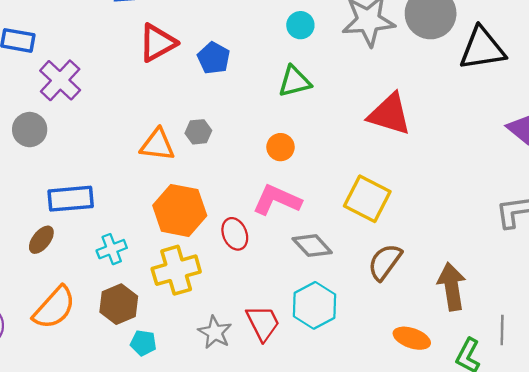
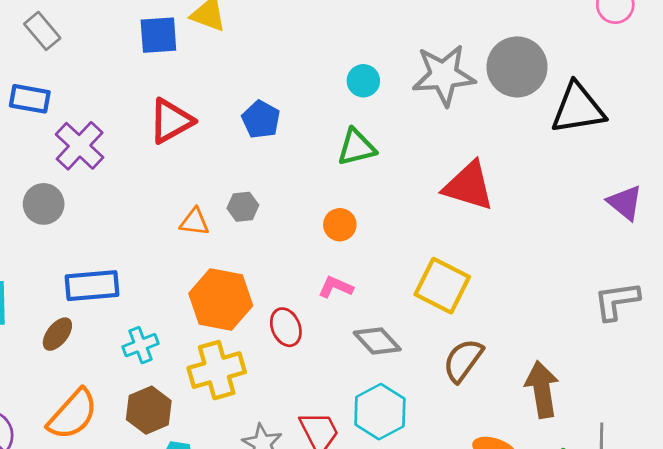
red triangle: (157, 43) -> (171, 121), moved
orange triangle: (157, 145) -> (194, 222), size x0.7
pink L-shape: (277, 200) -> (336, 287), size x0.6

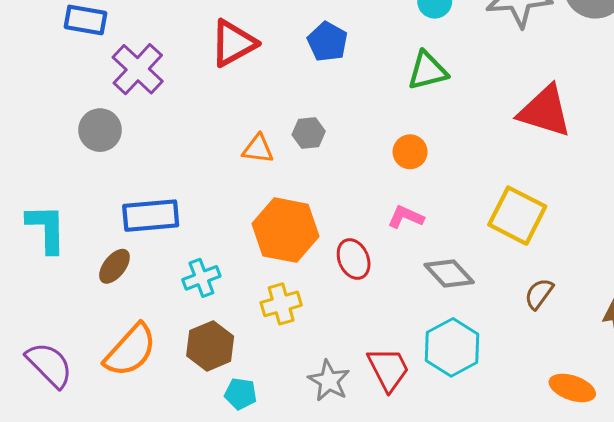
brown semicircle: (463, 360) -> (539, 294), size x0.7
yellow cross: (217, 370) -> (281, 304), size x0.7

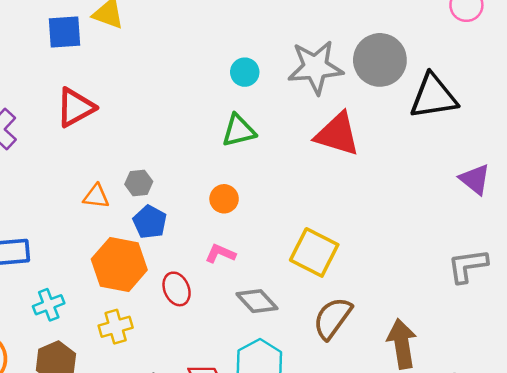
blue pentagon: (327, 42) -> (150, 222), moved
red triangle: (545, 111) -> (337, 134), moved
brown semicircle: (539, 294) -> (332, 318), size x1.6

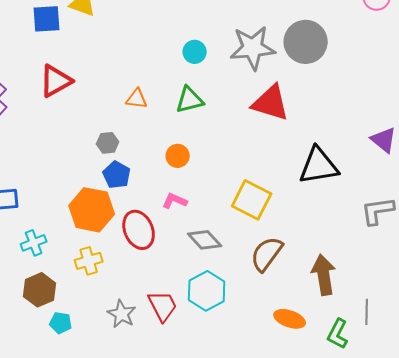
black triangle: (434, 96) -> (319, 166), moved
orange triangle: (96, 196) -> (137, 99), moved
red ellipse: (177, 289) -> (139, 230), size x1.4

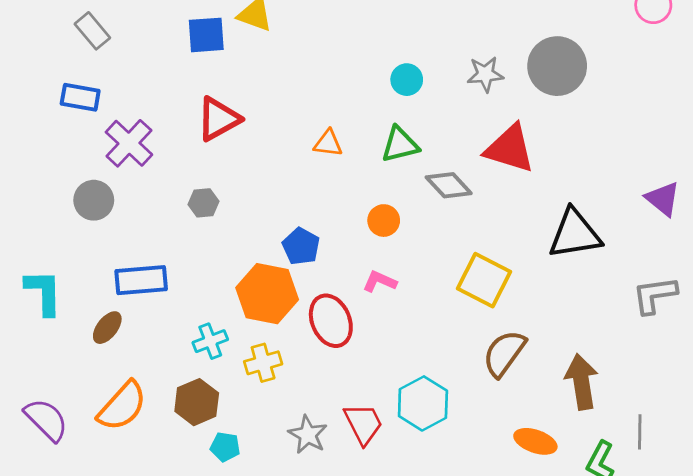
gray star: (253, 48) -> (485, 74), size x0.6
gray hexagon: (108, 143) -> (203, 203), moved
gray diamond: (205, 240) -> (449, 185), moved
cyan cross: (34, 243) -> (210, 341), moved

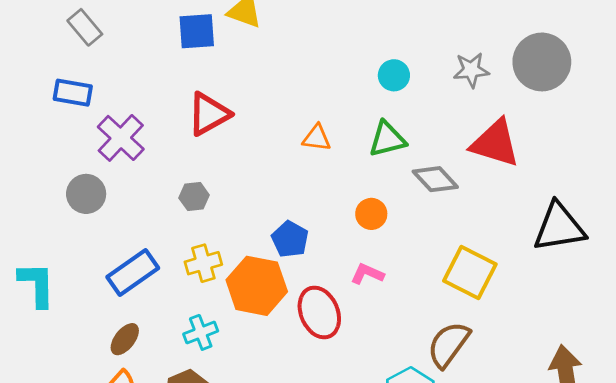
blue rectangle: (141, 280) -> (133, 273), turned -30
brown ellipse: (107, 328) -> (125, 339), moved
brown semicircle: (504, 353) -> (449, 344), moved
yellow cross: (263, 363) -> (203, 263), moved

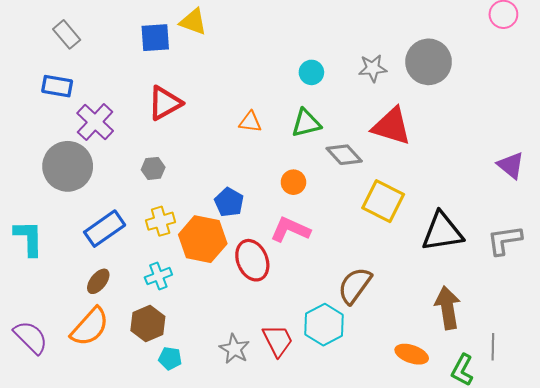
gray circle: (86, 194) -> (68, 166), size x1.6
black triangle: (559, 227) -> (442, 232), moved
yellow square: (470, 273) -> (383, 201), moved
pink L-shape: (367, 274) -> (290, 230), size x1.5

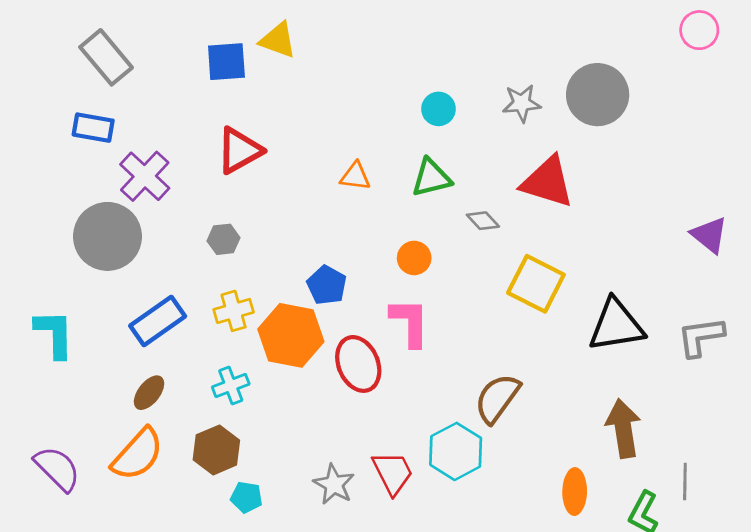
gray rectangle: (67, 34) -> (106, 57), size x1.4
gray diamond: (344, 155) -> (483, 221), size x0.7
pink L-shape: (290, 230) -> (410, 322), turned 66
orange ellipse: (412, 354) -> (575, 492), turned 72

